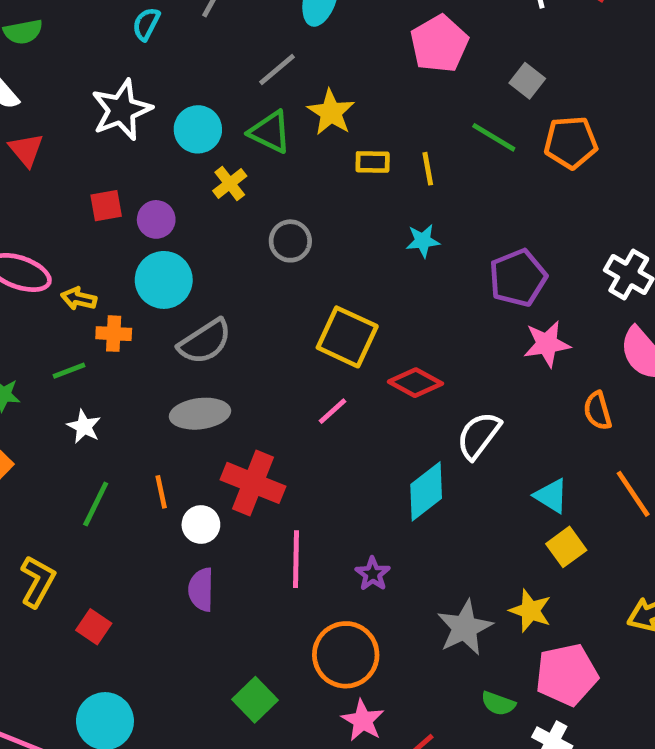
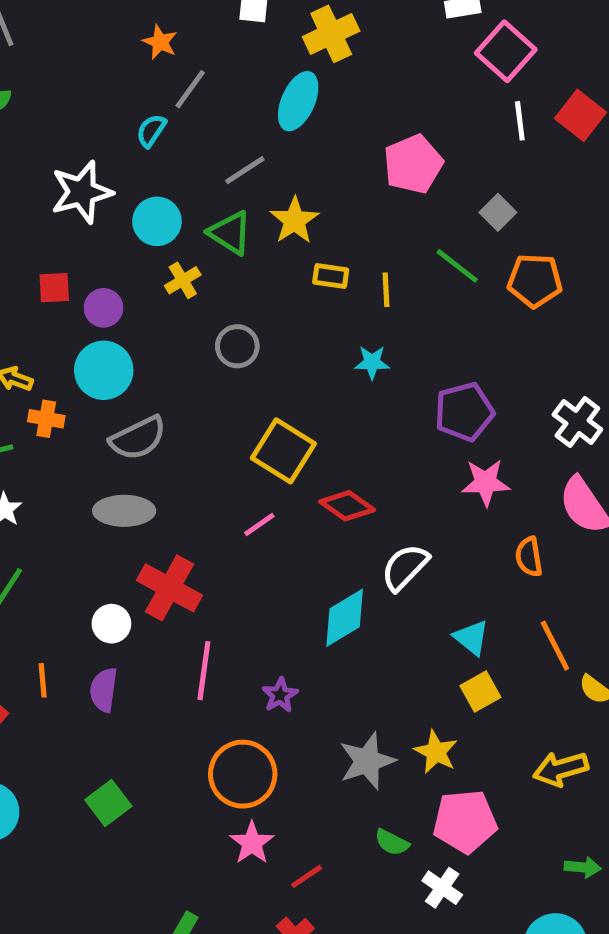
cyan semicircle: (146, 24) -> (151, 131), moved
orange line: (161, 492) -> (43, 680), moved
green square: (255, 700) -> (108, 803), moved

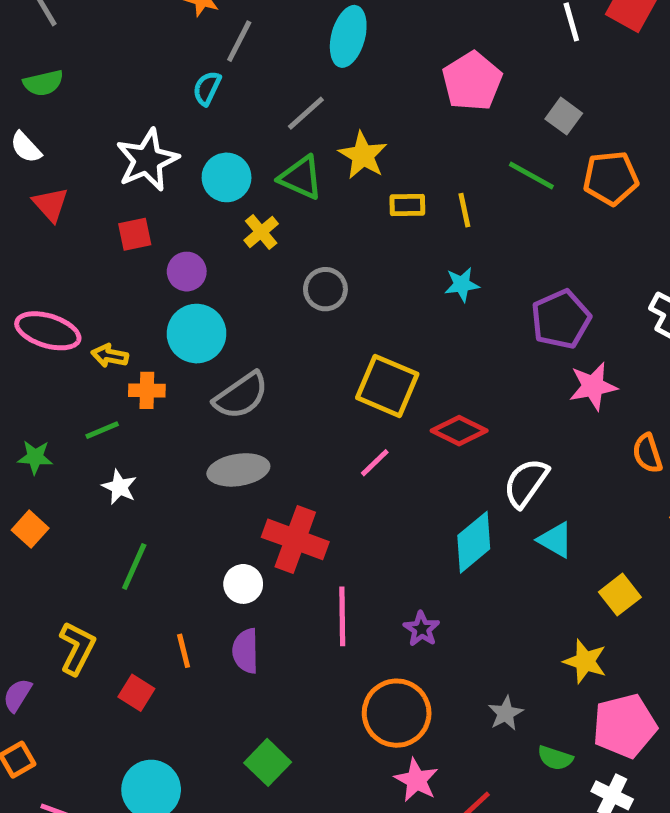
red square: (54, 288) -> (135, 234), moved
cyan triangle: (471, 638) -> (556, 540), moved
gray star: (367, 761) -> (506, 713), moved, size x0.6

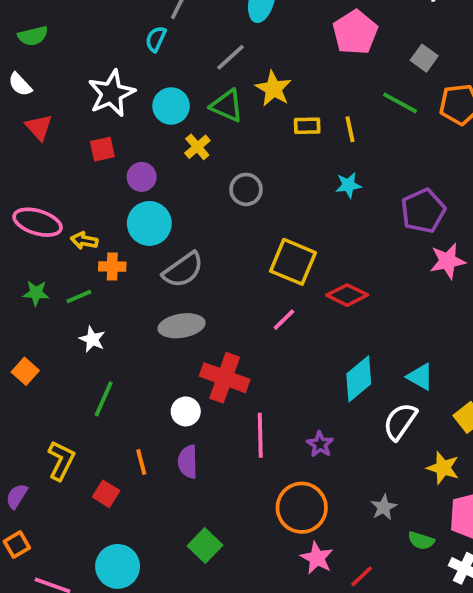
green star: (35, 457) -> (36, 293), moved
white semicircle: (526, 483) -> (400, 421), moved

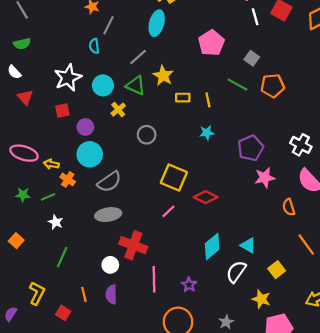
cyan semicircle: (156, 39) -> (94, 46), turned -32
orange cross: (112, 267) -> (68, 179), turned 32

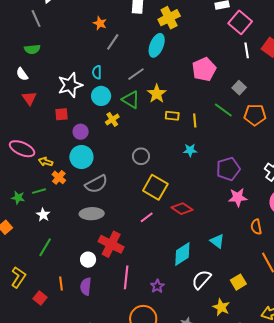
cyan semicircle: (94, 46) -> (97, 72), moved
gray circle: (147, 135) -> (141, 156), moved
green star: (23, 195) -> (18, 198), moved
cyan triangle: (248, 245) -> (217, 241), moved

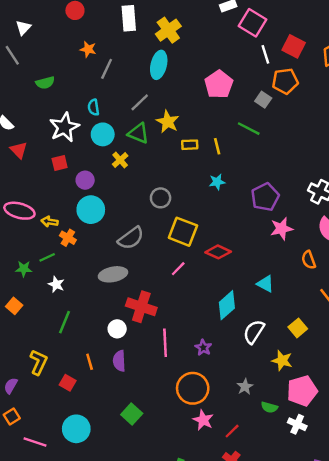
green semicircle: (32, 49) -> (45, 83), moved
orange pentagon: (255, 115) -> (285, 81), moved
gray semicircle: (96, 184) -> (131, 238), moved

